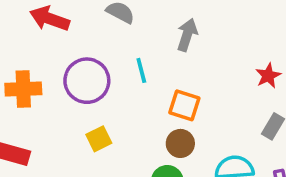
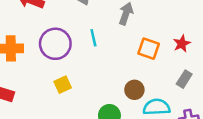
orange square: (184, 105) -> (149, 49), moved
brown circle: (180, 143) -> (134, 90), moved

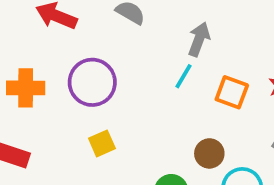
cyan line: (93, 38) -> (184, 76), moved, turned 42

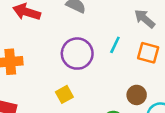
gray arrow: (199, 39) -> (145, 19), moved, turned -65
purple circle: (92, 82) -> (77, 54), moved

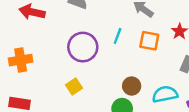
brown circle: (137, 95) -> (132, 86), moved

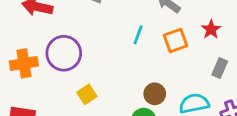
orange square: (149, 41) -> (176, 40), turned -30
purple circle: (83, 47) -> (64, 53), moved

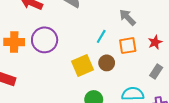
yellow square: (87, 94) -> (82, 65), moved, size x1.5
brown circle: (155, 94) -> (107, 63), moved

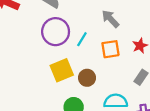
purple circle: (45, 40) -> (56, 32), moved
brown circle: (107, 63) -> (87, 78), moved

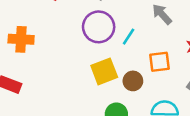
orange square: (110, 49) -> (159, 62), moved

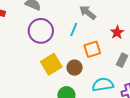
cyan line: (129, 37) -> (74, 30), moved

